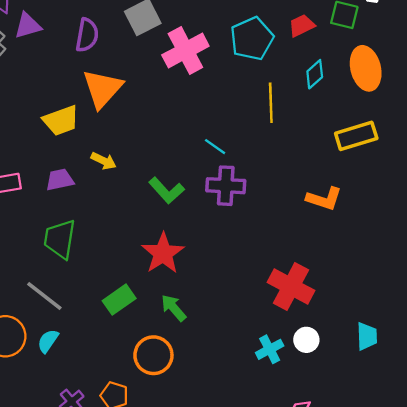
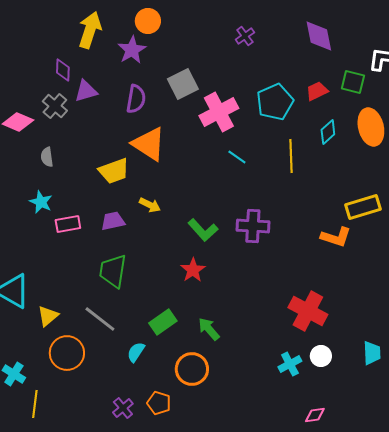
orange triangle: (102, 88) -> (149, 144), turned -39
yellow rectangle: (356, 136) -> (363, 207), moved
cyan line: (215, 147) -> (237, 157), moved
red star: (163, 253) -> (193, 270), moved, size x0.7
cyan semicircle: (48, 341) -> (136, 352), moved

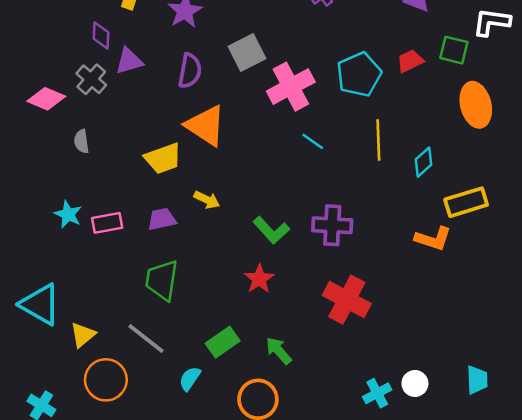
cyan diamond: (328, 132) -> (423, 162), moved
cyan star: (41, 202) -> (68, 214), moved
red cross: (308, 311) -> (347, 300), moved

